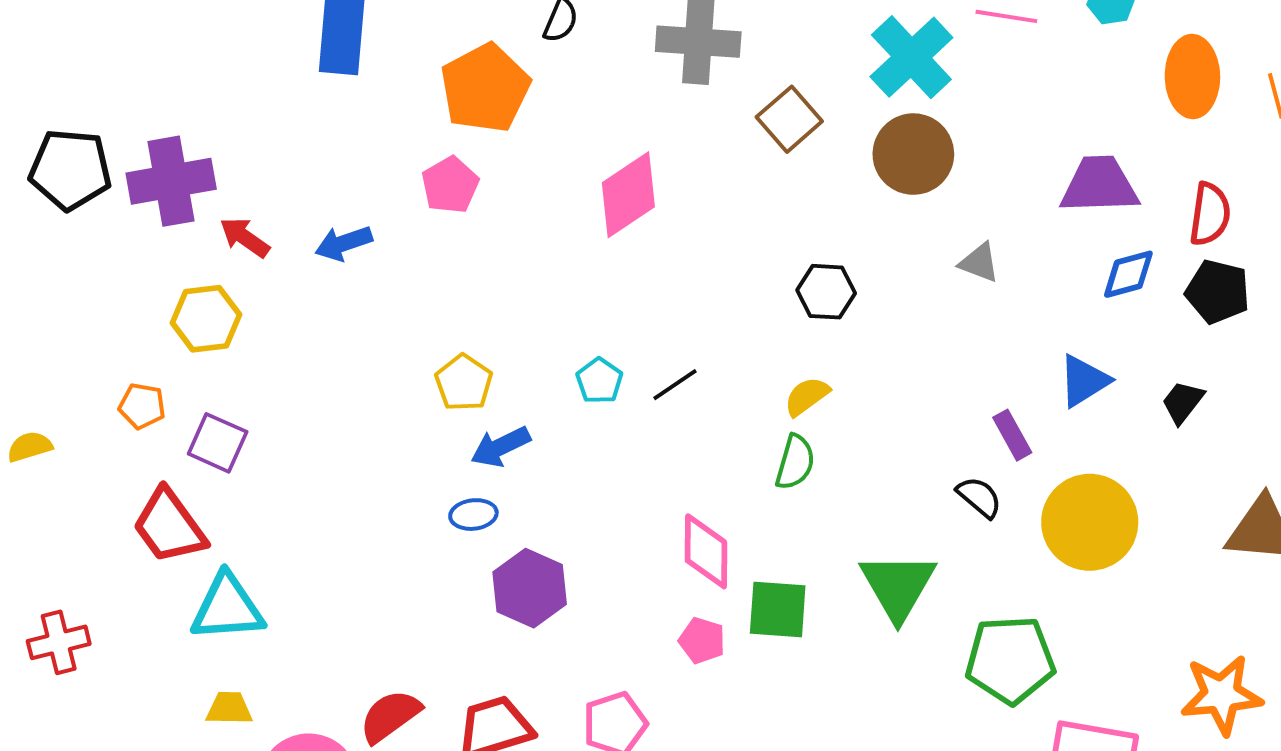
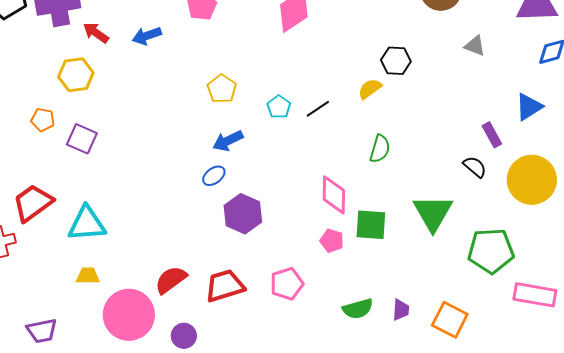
yellow pentagon: (464, 383) -> (222, 89), moved
yellow semicircle: (807, 396) -> (370, 89), moved
blue ellipse: (473, 515) -> (214, 176), turned -30
red trapezoid: (169, 526) -> (33, 203), moved, turned 90

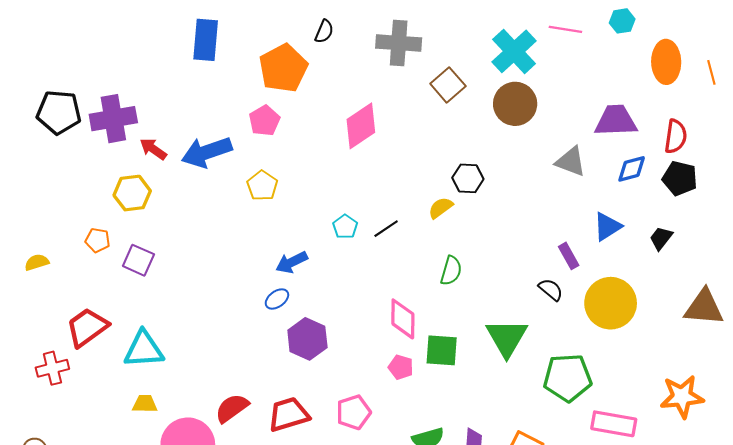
blue arrow: (147, 36) -> (207, 152), size x1.6
gray triangle: (475, 46) -> (571, 162), moved, size x1.4
yellow pentagon: (222, 89) -> (262, 186), moved

